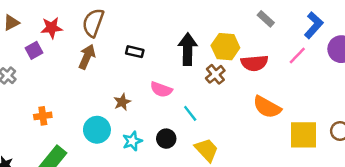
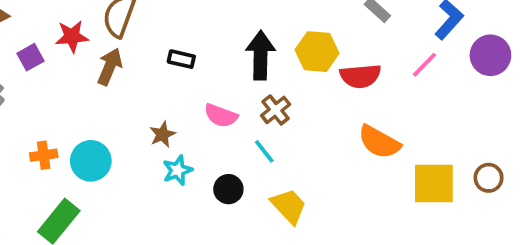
red star: (52, 28) -> (72, 36), moved
brown cross: (215, 74) -> (276, 110), moved
cyan circle: (97, 130) -> (91, 161), moved
cyan star: (132, 141) -> (178, 170), moved

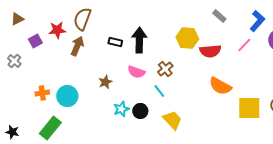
black arrow: (260, 55) -> (139, 40), moved
cyan star: (178, 170) -> (121, 109), moved

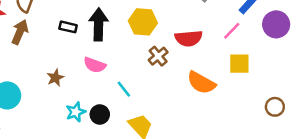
yellow hexagon: (187, 38) -> (143, 22), moved
brown cross: (165, 69) -> (158, 56), moved
yellow square: (249, 108) -> (239, 64), moved, size x0.7

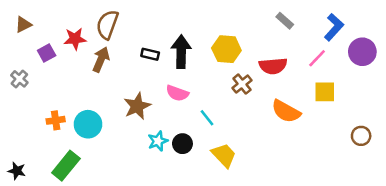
brown star: (55, 78) -> (137, 106), size x1.5

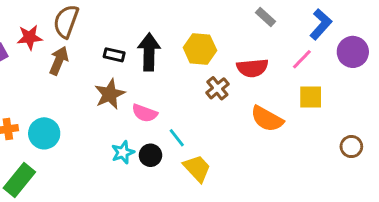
pink semicircle: (177, 93) -> (145, 113), moved
brown star: (137, 106) -> (110, 94), moved
cyan line: (207, 118) -> (177, 138), moved

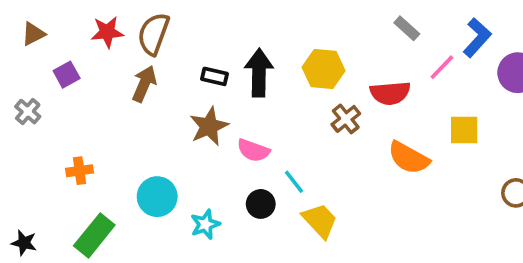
red star: (30, 37) -> (107, 32), moved
pink line: (302, 59) -> (442, 67), moved
cyan circle: (44, 133) -> (157, 197), moved
cyan star: (123, 152) -> (205, 224), moved

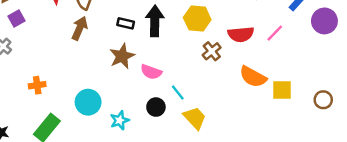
pink line: (442, 67) -> (275, 33), moved
purple square: (67, 75) -> (17, 19), moved
yellow square: (464, 130) -> (282, 90), moved

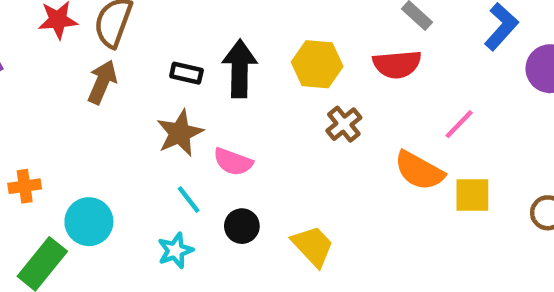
pink line: (275, 33) -> (459, 124), moved
red semicircle: (241, 34) -> (397, 64), moved
cyan line: (178, 92) -> (189, 199), moved
cyan circle: (88, 102) -> (89, 222), moved

